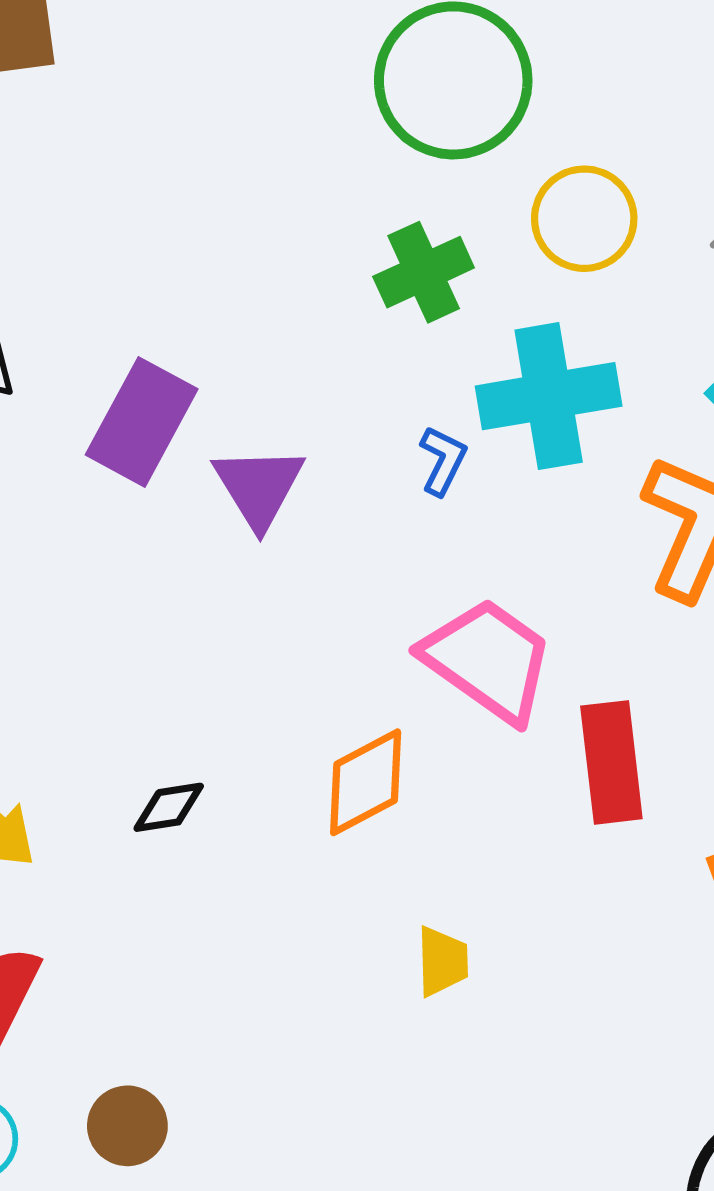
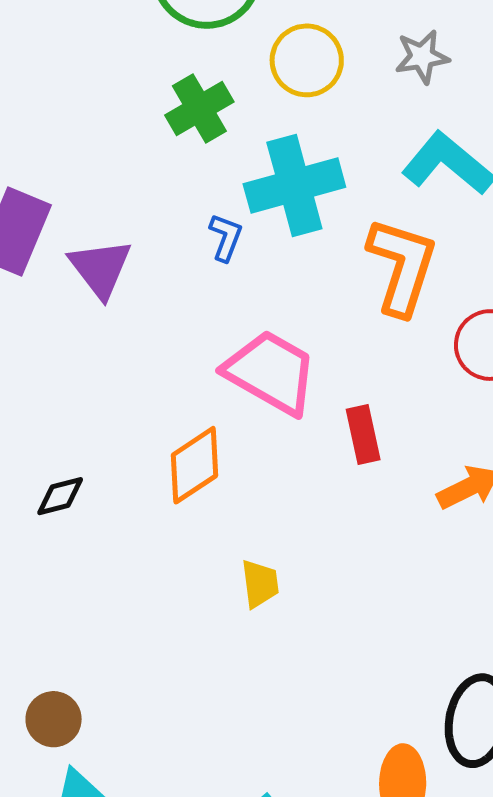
red rectangle: (611, 762) -> (363, 434), size x0.7

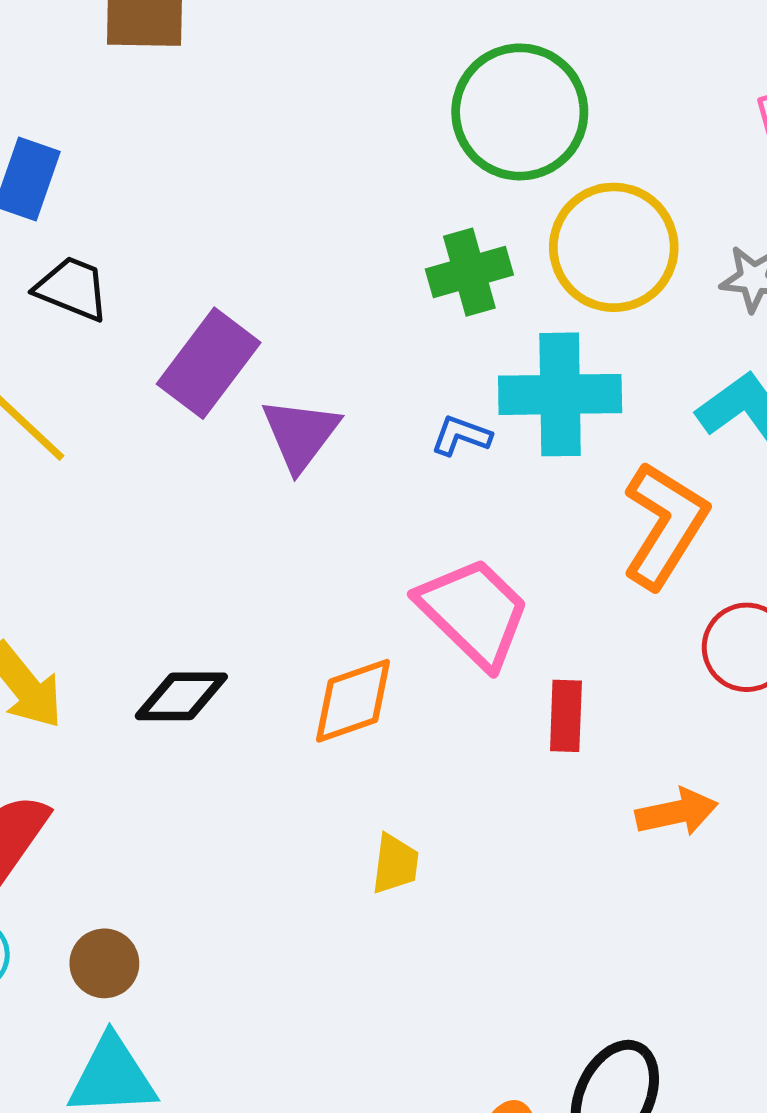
yellow circle: (307, 60) -> (614, 247), size x1.4
blue L-shape: (226, 237) -> (461, 436), turned -105
black diamond: (60, 496) -> (181, 696), size x1.4

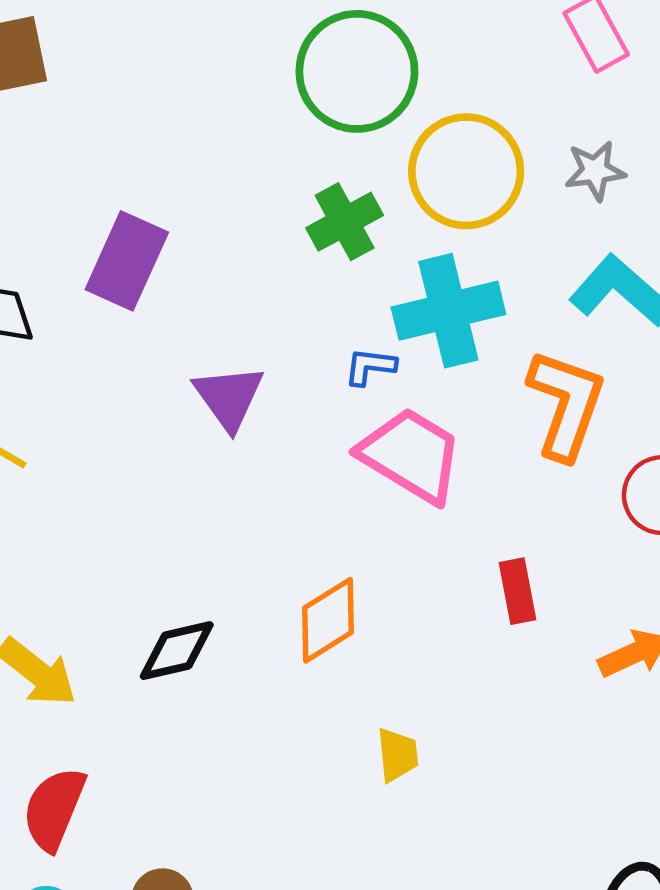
purple rectangle: (209, 363) -> (127, 261), moved
pink trapezoid: (474, 612) -> (411, 455), moved

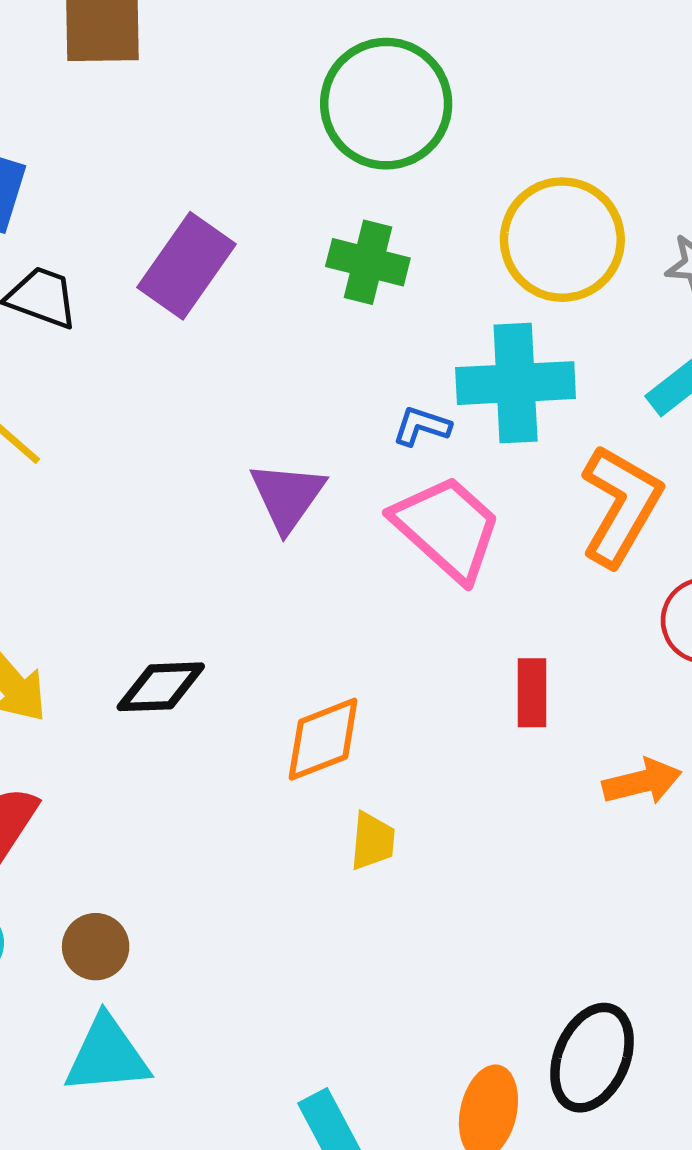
green circle: (357, 71) -> (386, 104), moved
green cross: (345, 222) -> (368, 262), moved, turned 32
purple triangle: (229, 397) -> (287, 496), moved
orange diamond: (328, 620) -> (323, 739), moved

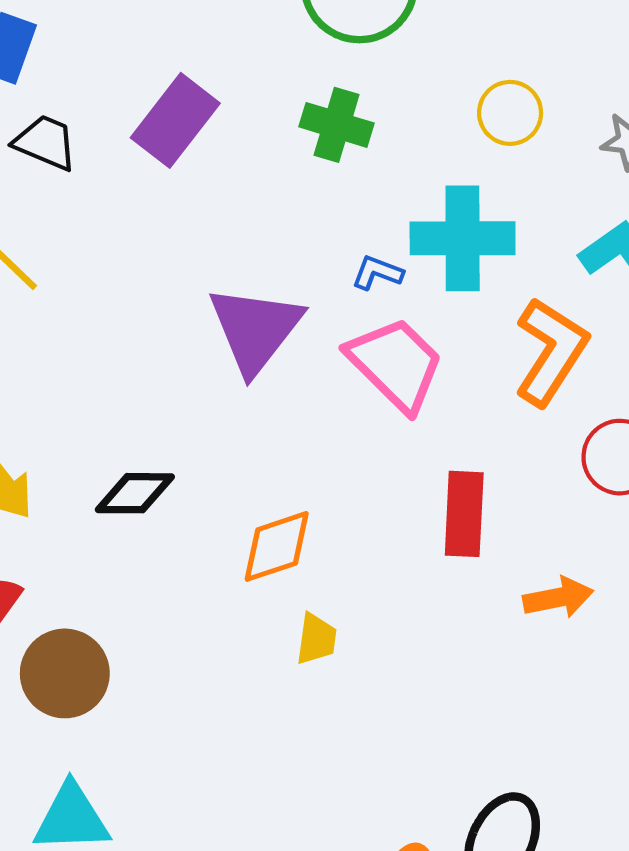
yellow circle: (562, 240) -> (510, 113), size x0.6
purple triangle: (287, 496) -> (255, 329), size x1.4
red rectangle: (532, 693) -> (464, 514), size x1.4
brown circle: (96, 947) -> (65, 673), moved, size x1.5

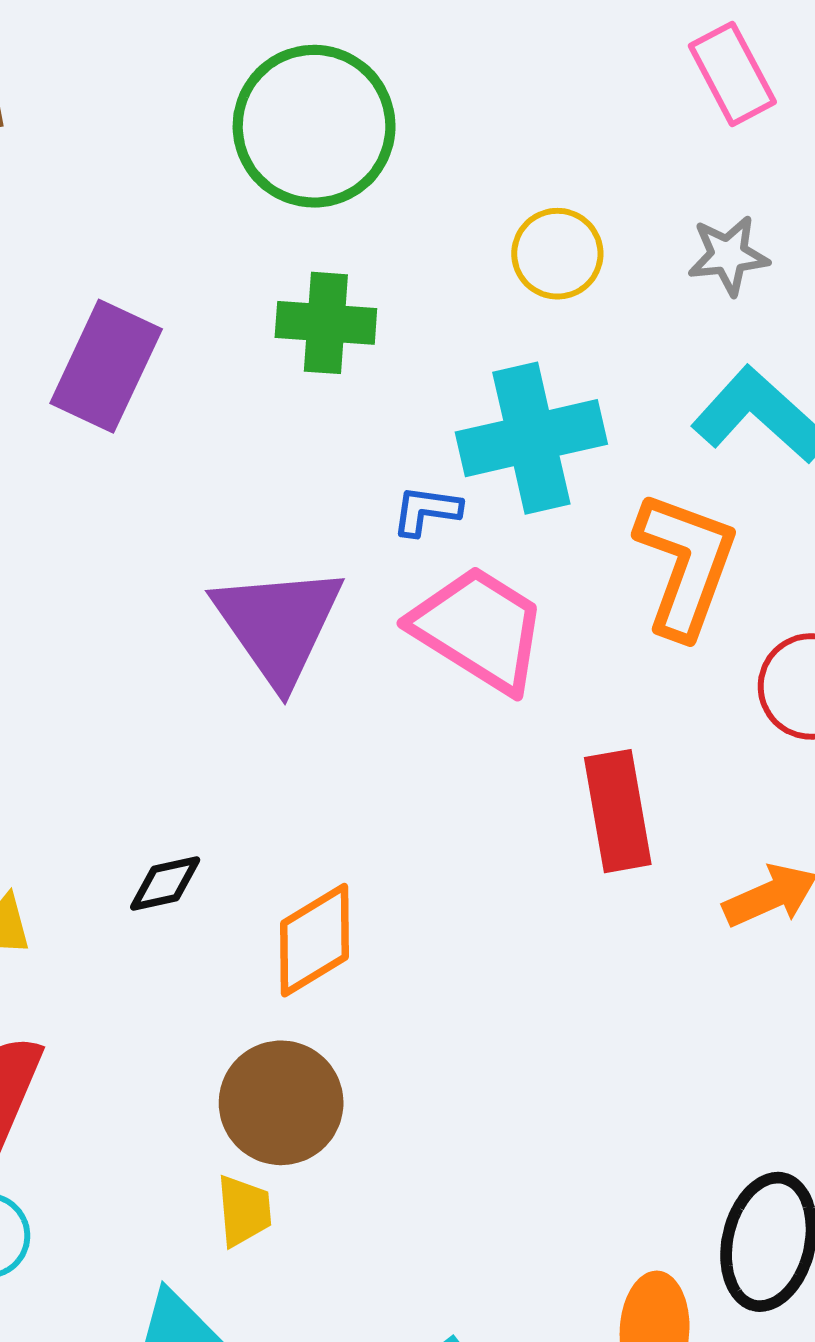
black diamond: (135, 493) -> (165, 883), size x0.7
orange diamond: (277, 546) -> (315, 940), moved
yellow trapezoid: (316, 639) -> (244, 1211), moved
brown circle: (65, 673) -> (281, 1103), moved

